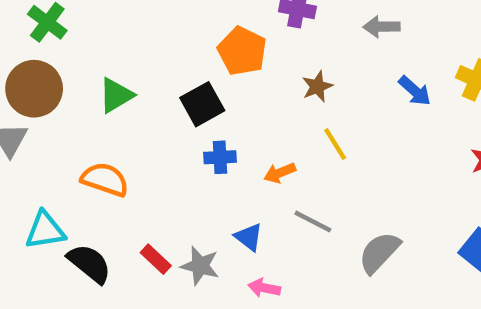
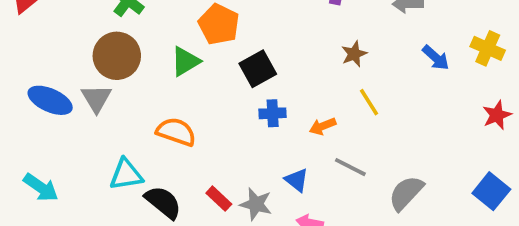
orange pentagon: (242, 51) -> (219, 24), moved

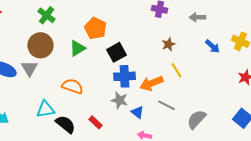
blue cross: (273, 113) -> (124, 76), size x1.5
orange arrow: (323, 126) -> (151, 83), size x1.6
gray star: (256, 204) -> (119, 100), moved

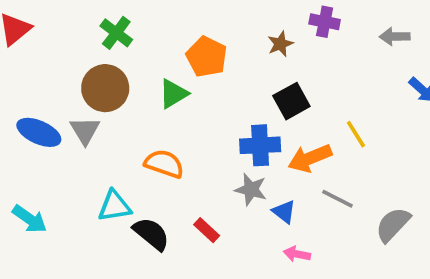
brown star: (168, 44) -> (280, 44), moved
black square: (116, 52) -> (291, 101), moved

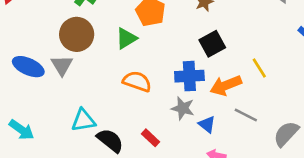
orange semicircle: (164, 164) -> (137, 81), moved

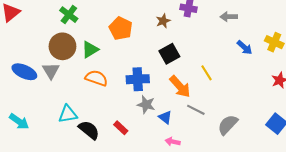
green triangle: (126, 38) -> (90, 50), moved
blue cross: (189, 76) -> (138, 79), moved
orange semicircle: (137, 81) -> (96, 78), moved
orange arrow: (226, 85) -> (180, 87), turned -110

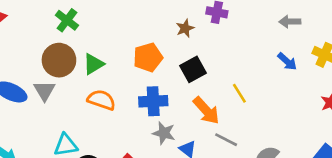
gray arrow: (229, 17) -> (290, 22), moved
orange pentagon: (121, 28) -> (148, 57), moved, turned 30

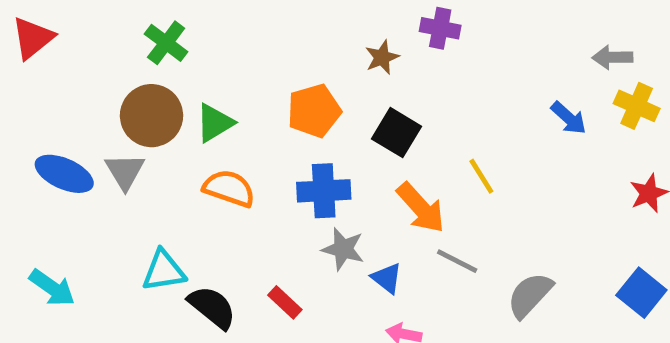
gray arrow: (290, 22) -> (612, 57), moved
black square: (193, 69) -> (396, 133), turned -30

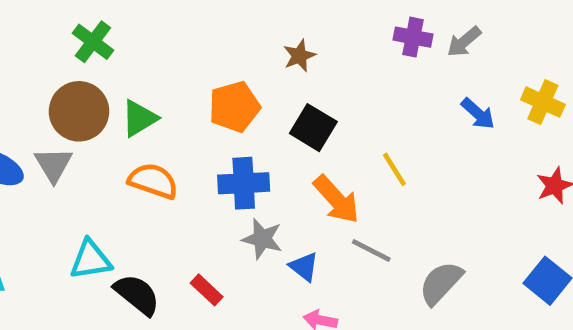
purple cross: (440, 28) -> (413, 37), moved
gray arrow: (612, 57) -> (464, 42), moved, turned -39

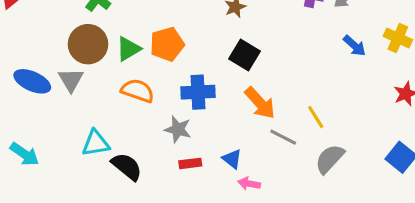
orange pentagon: (234, 107) -> (167, 44), moved
yellow line: (394, 169) -> (316, 117), moved
gray star: (262, 239) -> (178, 129), moved
blue triangle: (304, 267) -> (232, 159), moved
red rectangle: (207, 290) -> (190, 163), moved, turned -50

